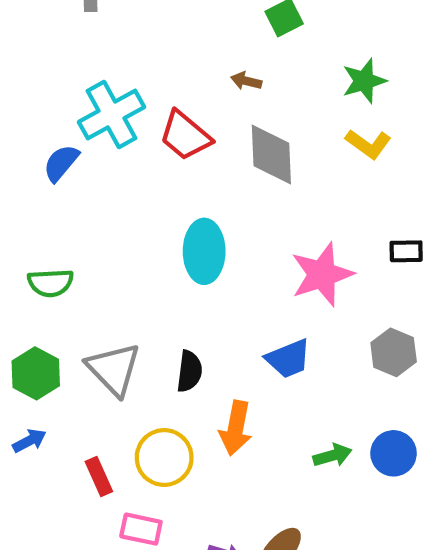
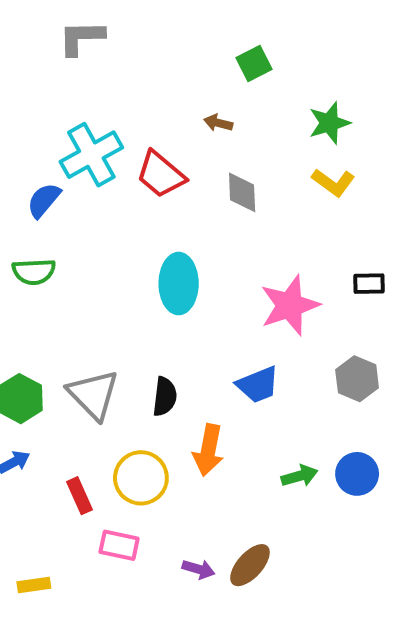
gray diamond: (271, 155) -> (242, 192), size x0.7
green semicircle: (51, 283) -> (34, 272), moved

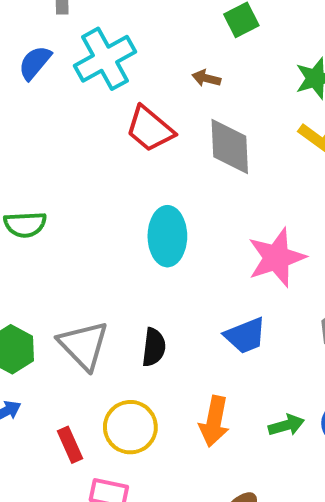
cyan cross: (91, 155) -> (105, 59), moved
gray diamond: (242, 192) -> (230, 146), size x1.4
blue semicircle: (44, 200) -> (35, 63), moved
orange arrow: (208, 450) -> (214, 421), moved

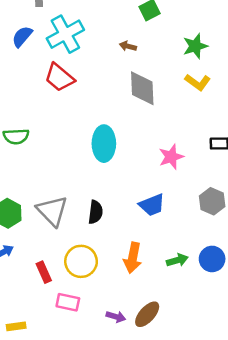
red trapezoid: (150, 129) -> (59, 77), moved
pink star: (277, 258) -> (171, 157), size x0.7

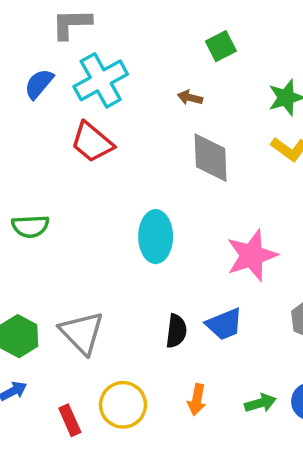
pink star: (171, 157) -> (252, 255), size x1.4
black semicircle: (95, 212) -> (176, 331), moved
orange arrow: (133, 258) -> (197, 400), size x0.7

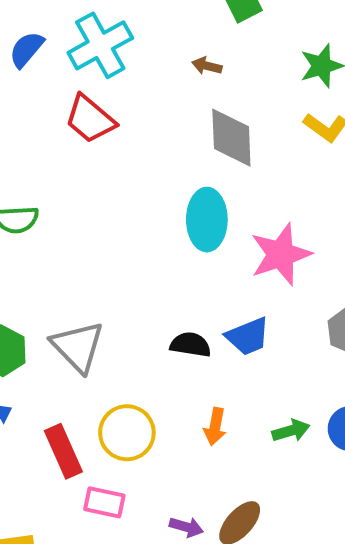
cyan ellipse: (156, 237) -> (207, 220), moved
black semicircle: (176, 331) -> (190, 345), turned -88
red rectangle: (70, 420) -> (63, 451), size x1.4

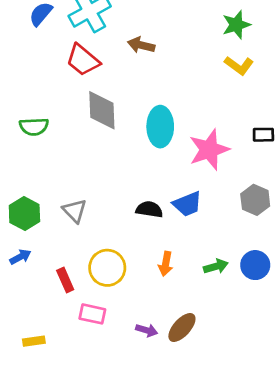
brown arrow: (207, 66) -> (141, 45), moved, size x1.4
gray diamond: (231, 138) -> (102, 110), moved
gray triangle: (78, 347) -> (75, 211), size x0.7
red rectangle: (63, 451) -> (65, 280), size x0.7

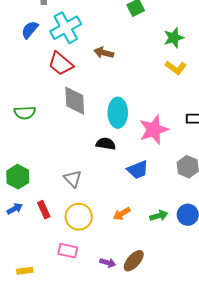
black semicircle: (149, 209) -> (106, 144), moved
gray triangle: (75, 211) -> (73, 179), moved
orange arrow: (166, 264) -> (122, 214), turned 48
red rectangle: (65, 280) -> (44, 210), moved

